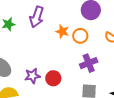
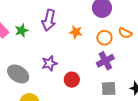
orange circle: (80, 36) -> (104, 38), moved
purple star: (32, 76) -> (49, 63), moved

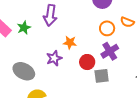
orange star: (76, 32) -> (70, 43), moved
red circle: (72, 80) -> (87, 62), moved
gray square: (109, 89) -> (102, 76), moved

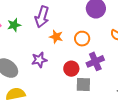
orange circle: (107, 28) -> (82, 39), moved
orange star: (70, 43) -> (56, 37), moved

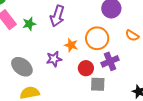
orange star: (56, 37) -> (71, 45), moved
orange circle: (82, 39) -> (97, 38), size x1.5

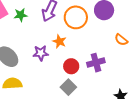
orange circle: (97, 38) -> (76, 17), moved
gray square: (98, 84) -> (68, 87), moved, turned 35

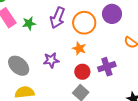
orange star: (59, 41) -> (79, 48), moved

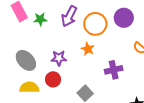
red circle: (82, 72) -> (53, 79), moved

